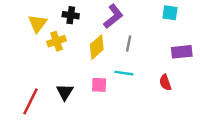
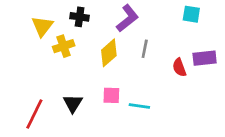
cyan line: (124, 73) -> (139, 106), moved
red semicircle: (165, 83) -> (179, 67), moved

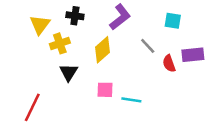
cyan square: (191, 14) -> (173, 21), moved
gray line: (145, 49) -> (148, 46), moved, turned -54
black triangle: (73, 103) -> (69, 72), moved

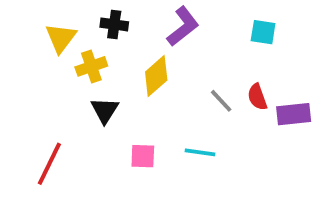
gray line: (148, 46) -> (221, 101), moved
purple rectangle: (193, 55) -> (294, 114), moved
pink square: (105, 90) -> (143, 156), moved

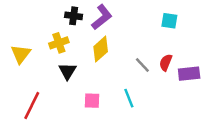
purple L-shape: (183, 26) -> (102, 17), moved
yellow triangle: (61, 38) -> (21, 54), moved
red semicircle: (257, 97) -> (166, 63), turned 42
cyan line: (200, 152) -> (129, 98), turned 60

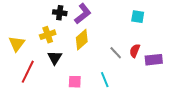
red line: (32, 106) -> (28, 72), moved

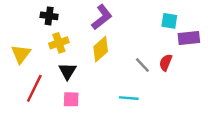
black cross: (60, 13) -> (49, 16), moved
purple rectangle: (154, 60) -> (189, 38), moved
cyan line: (105, 80) -> (129, 98), turned -63
pink square: (75, 82) -> (71, 99), moved

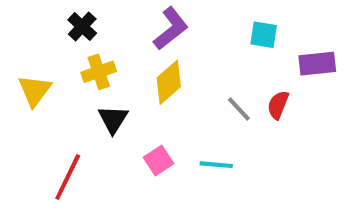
black cross: (49, 16) -> (82, 26), turned 35
cyan square: (169, 21) -> (264, 35), moved
red line: (34, 88) -> (68, 177), moved
pink square: (71, 99) -> (158, 161), moved, turned -35

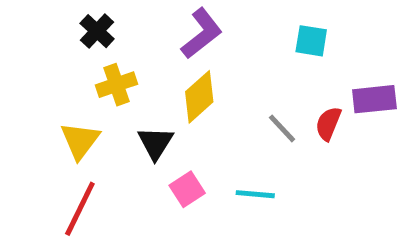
purple rectangle: (317, 64) -> (374, 99), moved
yellow triangle: (35, 90) -> (80, 141), moved
black triangle: (113, 119) -> (155, 143), moved

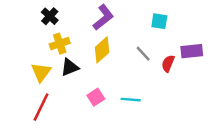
gray line: (282, 128) -> (143, 54), moved
black triangle: (155, 143) -> (70, 67), moved, turned 36

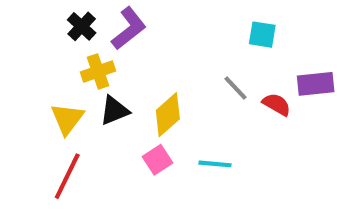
purple L-shape: (103, 17) -> (129, 28), moved
yellow diamond: (102, 50) -> (168, 115), moved
red semicircle: (168, 64) -> (277, 104), turned 98

